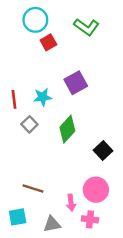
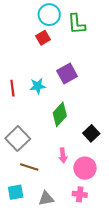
cyan circle: (35, 20) -> (49, 15), moved
green L-shape: (86, 27) -> (77, 24), turned 50
gray square: (29, 124) -> (18, 139), moved, size x1.6
pink arrow: (71, 203) -> (63, 155), moved

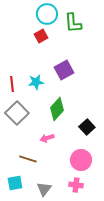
gray square: (18, 139) -> (17, 113), moved
pink arrow: (63, 155) -> (47, 138), moved, turned 80
gray triangle: (46, 199) -> (44, 189), turned -42

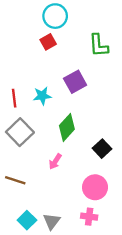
green L-shape: (73, 23) -> (99, 45), moved
pink arrow: (47, 138) -> (55, 161), turned -40
brown line: (28, 159) -> (15, 180), moved
cyan square: (15, 183) -> (27, 220), moved, turned -35

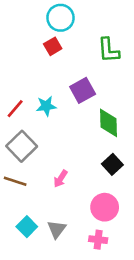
red line: (14, 98) -> (15, 109), turned 48
green diamond: (67, 127) -> (109, 123), moved, turned -44
brown line: (15, 180) -> (15, 181), moved
cyan square: (27, 220) -> (27, 227), moved
gray triangle: (52, 221) -> (57, 229), moved

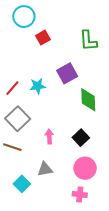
cyan circle: (60, 18) -> (24, 17), moved
black square: (112, 164) -> (81, 138), moved
pink arrow: (60, 179) -> (49, 137), moved, turned 144
gray triangle: (57, 229) -> (45, 169), moved, turned 42

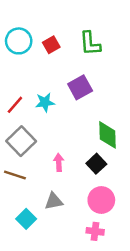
cyan circle: (24, 17) -> (19, 41), moved
green L-shape: (88, 41) -> (90, 43), moved
green diamond: (88, 100) -> (108, 135), moved

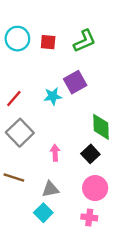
green L-shape: (90, 43) -> (85, 41), turned -110
red square: (51, 45) -> (48, 42), turned 35
cyan star: (45, 102) -> (53, 96), moved
brown line: (15, 175) -> (14, 177), moved
cyan square: (26, 219) -> (43, 213), moved

